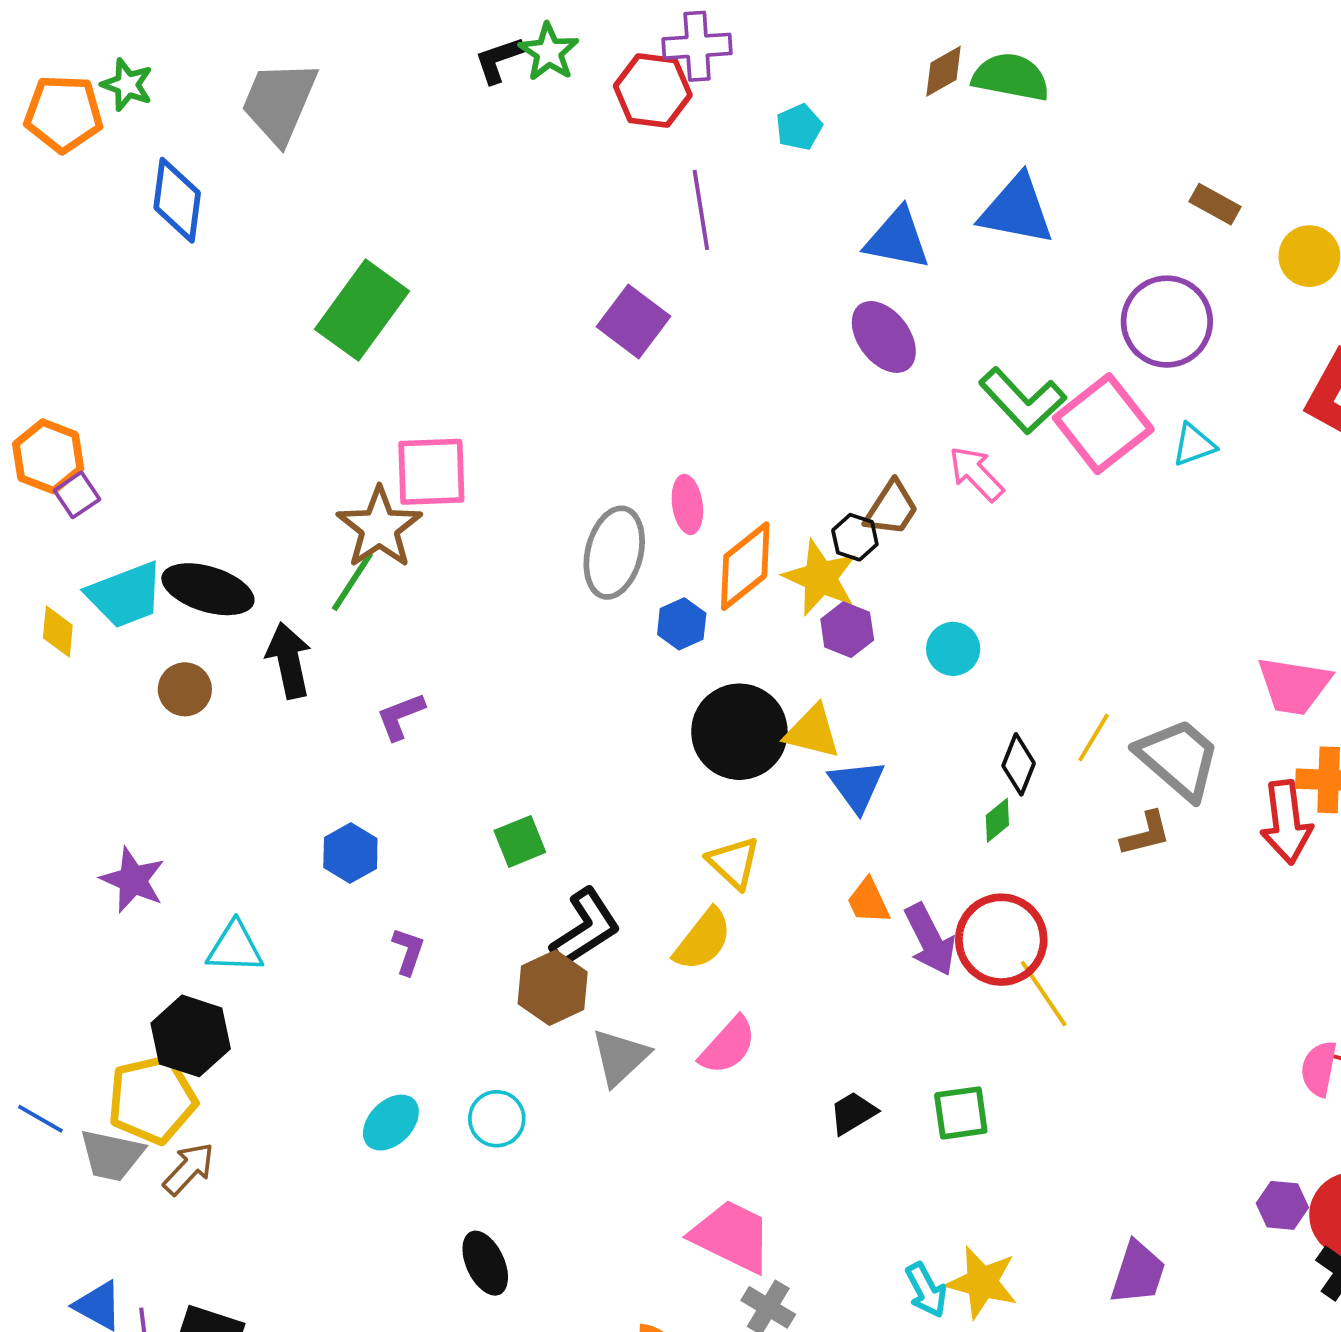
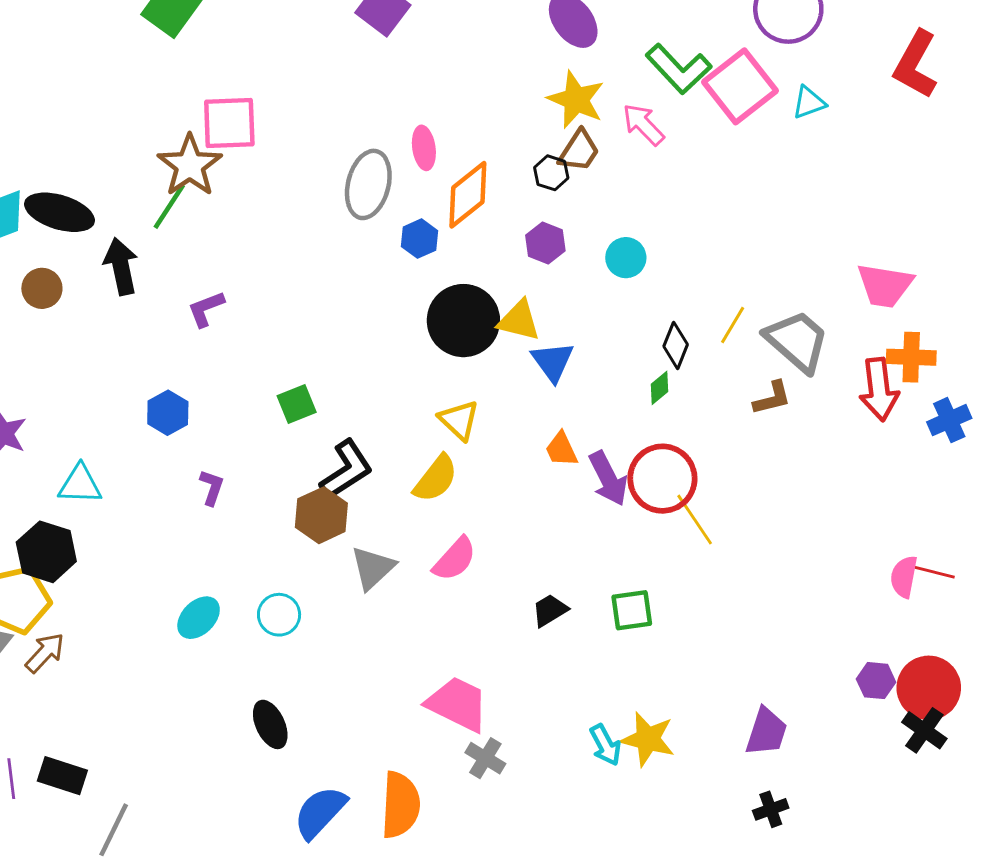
yellow star: (820, 578) -> (576, 100), moved

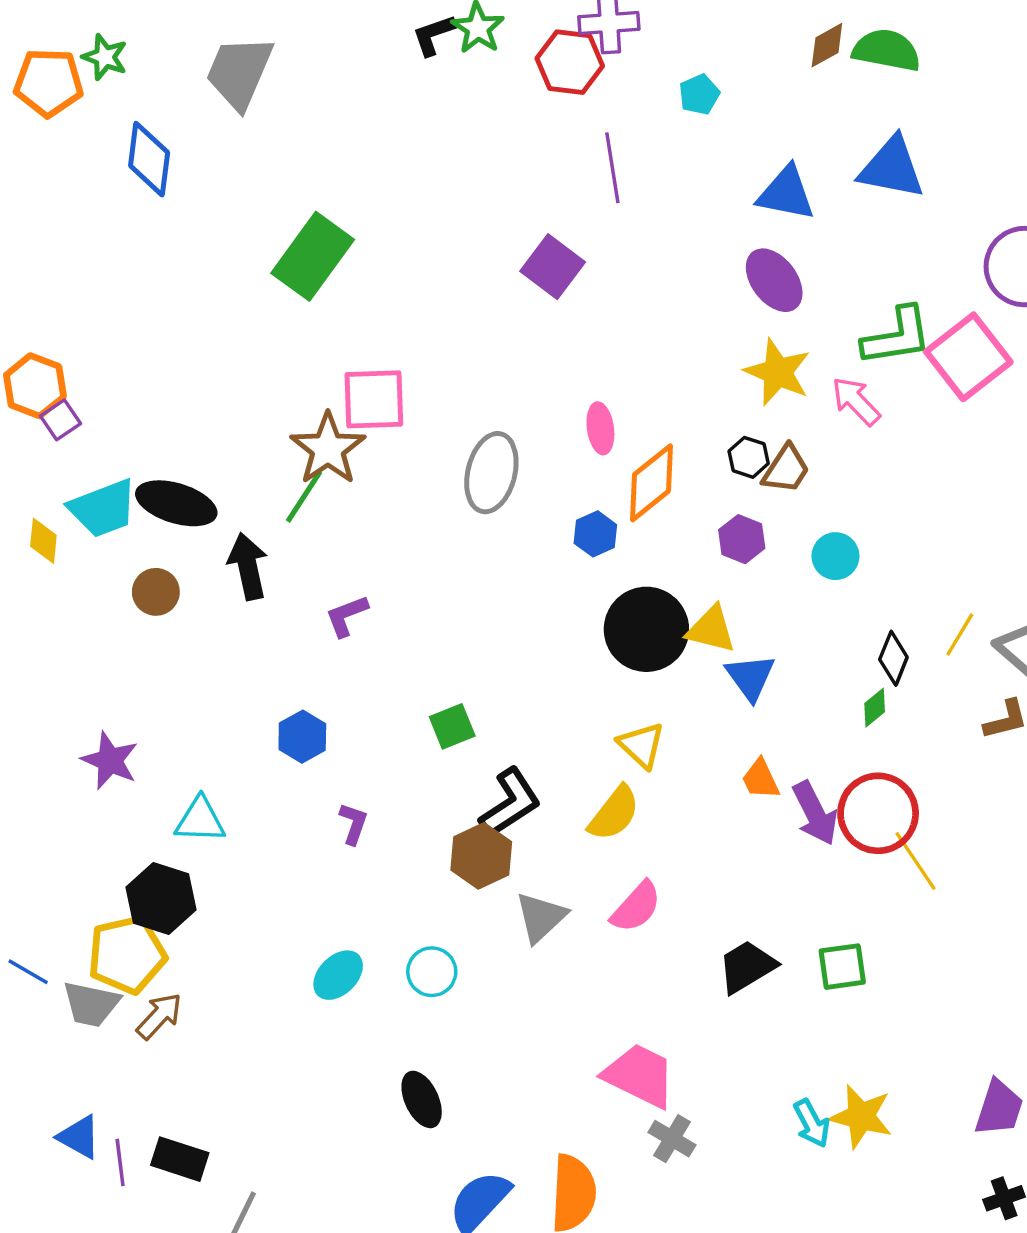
green L-shape: (679, 69) -> (897, 336), turned -56
brown trapezoid: (579, 151) -> (786, 469), moved
gray ellipse: (368, 184) -> (491, 473), moved
black trapezoid: (550, 610) -> (747, 967), size x1.4

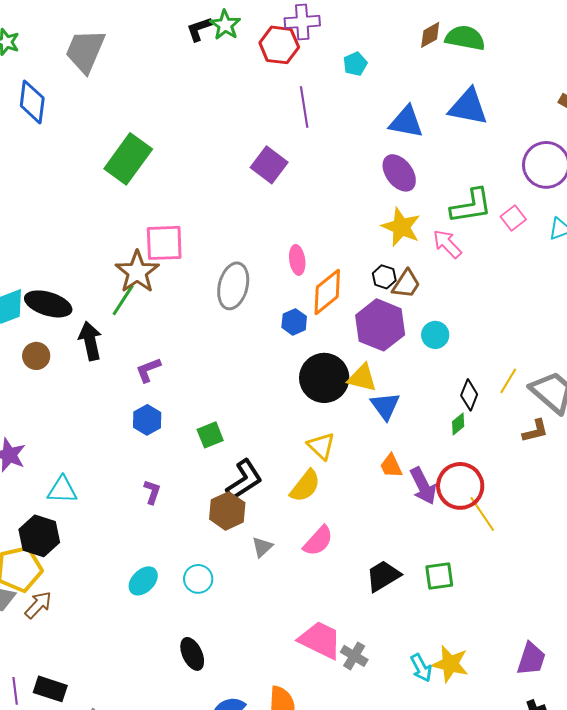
pink square: (968, 357) -> (513, 218), size x0.5
purple hexagon: (742, 539) -> (380, 325), size x1.8
blue hexagon: (302, 737) -> (147, 420), moved
gray triangle: (541, 917) -> (262, 547), size x0.7
gray cross: (672, 1139) -> (354, 656), moved

